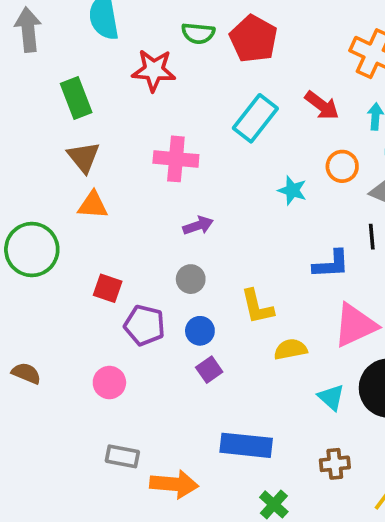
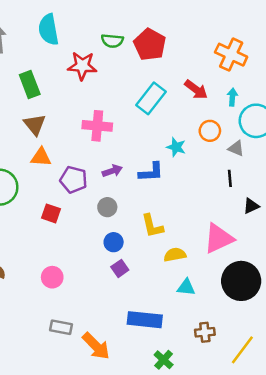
blue L-shape: (331, 264) -> (151, 172), moved
purple pentagon: (145, 325) -> (73, 180), moved
cyan triangle: (331, 397) -> (186, 287), moved, turned -36
orange arrow: (174, 484) -> (96, 346), turned 40

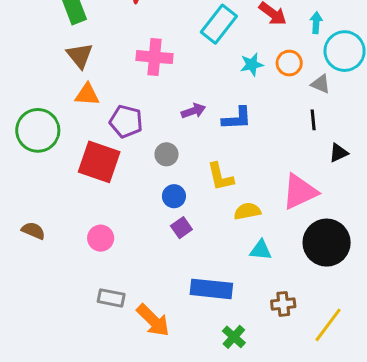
cyan star: (176, 147) -> (252, 65), moved, turned -30
purple arrow: (112, 171) -> (193, 111), moved
blue L-shape: (151, 172) -> (237, 118), moved
red square: (51, 213) -> (99, 162), size x1.8

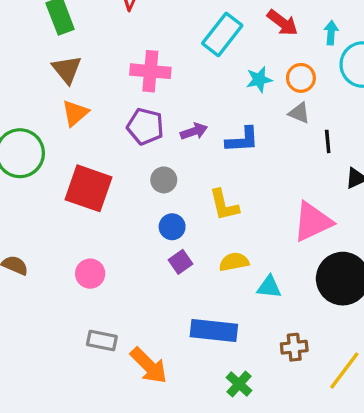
gray triangle: (321, 84) -> (299, 113), moved
orange triangle: (87, 94) -> (75, 113), turned -45
purple pentagon: (126, 121) -> (145, 126), moved
yellow semicircle: (247, 211) -> (234, 262), moved

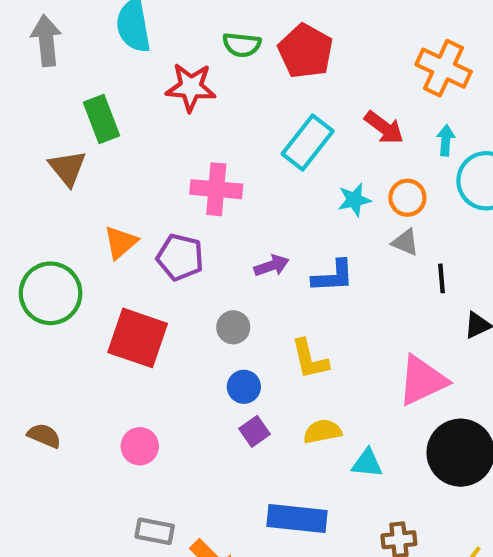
brown triangle: (67, 70) -> (68, 168), moved
purple pentagon: (145, 126) -> (180, 257), moved

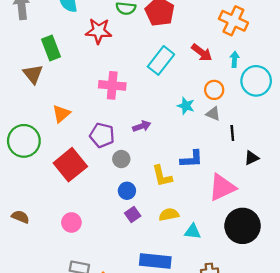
cyan star: (354, 200) -> (186, 106), moved, turned 30
purple pentagon: (180, 257) -> (102, 135), moved
blue L-shape: (333, 276) -> (192, 159), moved
red square: (138, 338) -> (70, 165), turned 32

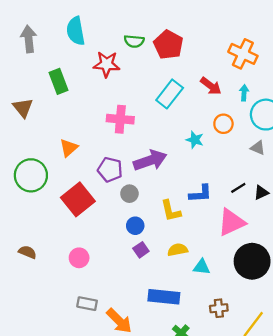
brown triangle: (33, 74) -> (23, 108), moved
gray triangle: (213, 114) -> (258, 148), moved
purple arrow: (142, 126) -> (150, 160), size x1.8
black line: (232, 133) -> (238, 188), moved, turned 63

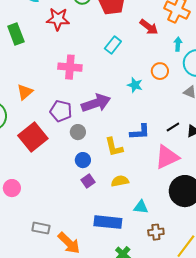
red arrow: (211, 86) -> (149, 27), moved
cyan rectangle: (170, 94) -> (113, 45), size x0.7
pink circle: (79, 258) -> (12, 188), moved
cyan triangle: (202, 267) -> (141, 207), moved

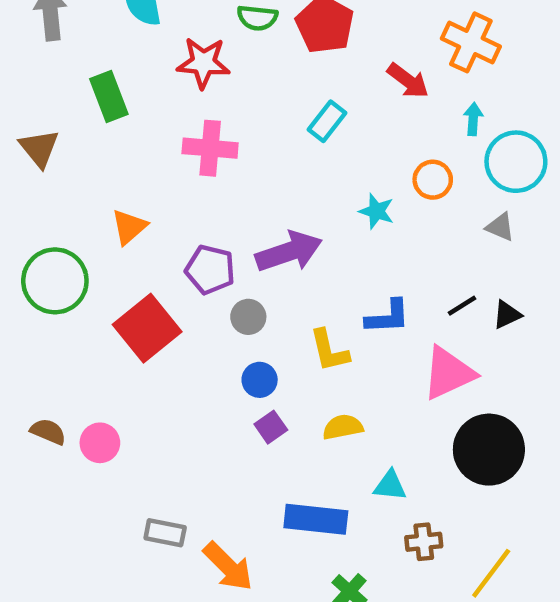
pink cross: (70, 67) -> (210, 148), moved

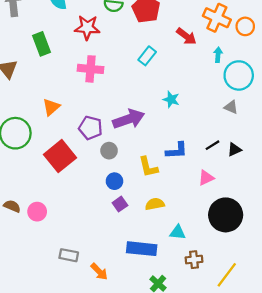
orange circle: (433, 180) -> (245, 26), moved
pink triangle: (448, 373) -> (206, 178), size x0.6
orange arrow: (228, 566) -> (99, 272), size x0.7

